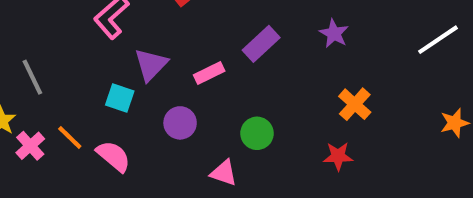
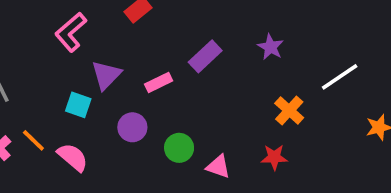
white line: (438, 40) -> (340, 77), moved
green circle: (257, 133) -> (179, 148), moved
pink triangle: (224, 173) -> (218, 167), moved

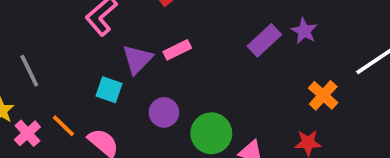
purple rectangle: (205, 56) -> (264, 40), moved
pink rectangle: (159, 82) -> (177, 50), moved
green circle: (179, 148) -> (211, 133), size x1.4

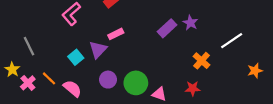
purple triangle: (137, 59) -> (98, 50), moved
cyan square: (109, 90) -> (76, 57), turned 32
purple circle: (164, 112) -> (108, 80), moved

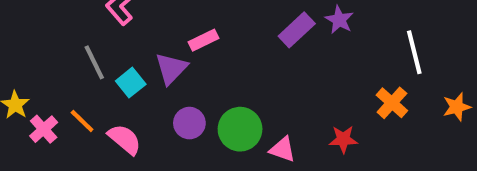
white line: (232, 41) -> (414, 52), turned -70
gray line: (29, 46) -> (94, 62), moved
orange cross: (202, 61) -> (392, 103), moved

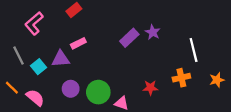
purple triangle: (171, 68) -> (61, 59), turned 42
orange cross: (392, 103) -> (181, 78), turned 35
red star: (343, 139) -> (150, 88), moved

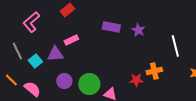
purple rectangle: (129, 38) -> (111, 27), moved, turned 54
orange cross: (181, 78) -> (154, 71), moved

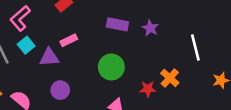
cyan square: (35, 61) -> (26, 45), moved
orange cross: (154, 71) -> (170, 78), turned -35
green circle: (89, 84) -> (111, 67), moved

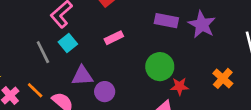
purple star: (150, 28) -> (202, 25), size x1.5
purple triangle: (49, 57) -> (82, 76), moved
red star: (148, 89) -> (180, 86), moved

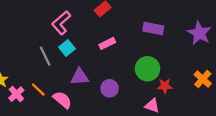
purple star: (202, 25) -> (199, 33), moved
purple circle: (105, 92) -> (110, 88), moved

